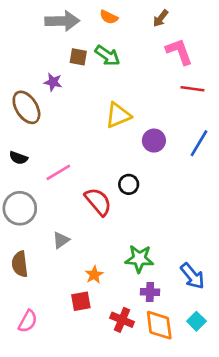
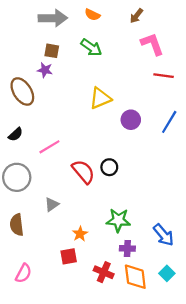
brown square: (78, 57) -> (52, 51), moved
black semicircle: (18, 158) -> (16, 134), turned -63
black circle: (129, 184) -> (109, 167), moved

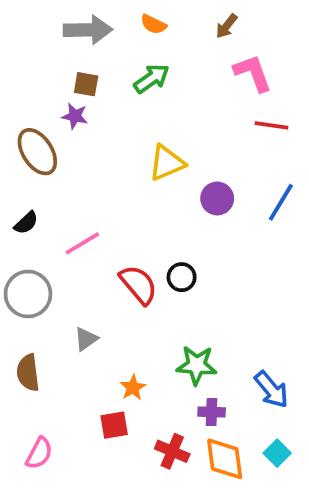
green arrow: (91, 47) -> (152, 79), turned -70

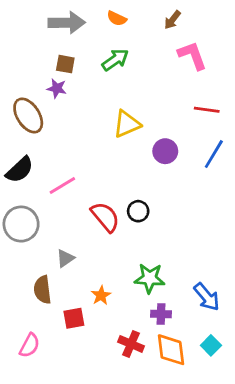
red line: (271, 125) -> (207, 110), moved
black semicircle: (26, 223) -> (20, 170), size x1.5
brown semicircle: (28, 373) -> (42, 290), moved
red square: (114, 425) -> (74, 318), moved

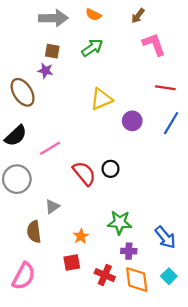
red square: (74, 318) -> (72, 262), moved
pink semicircle: (30, 345) -> (24, 276), size x1.4

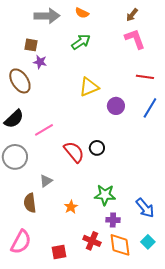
brown arrow: (138, 16) -> (132, 15), moved
brown square: (52, 51) -> (31, 45), moved
red square: (72, 262) -> (59, 252), moved

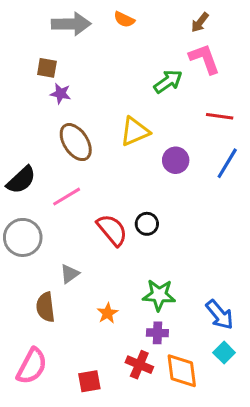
green arrow: (81, 42) -> (168, 81), moved
brown ellipse: (20, 81) -> (76, 142), moved
purple cross: (113, 220) -> (157, 333), moved
cyan square: (148, 242) -> (224, 353), moved

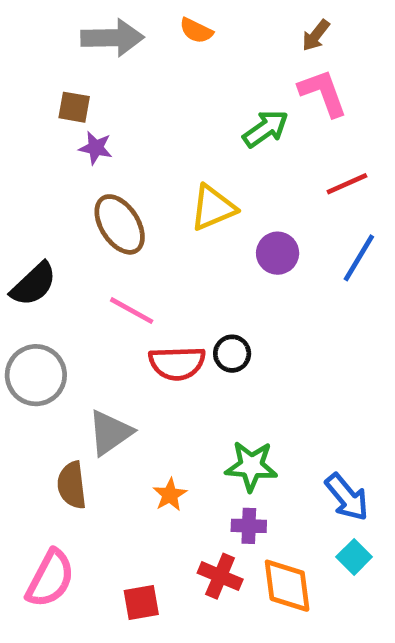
red line: (220, 116) -> (347, 184), turned -32
pink line: (67, 197) -> (132, 311), moved, turned 60
red semicircle: (112, 230) -> (177, 363), turned 128
gray triangle: (70, 274) -> (110, 433), size x1.5

